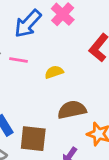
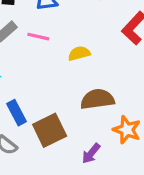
brown square: (33, 139) -> (50, 130), turned -36

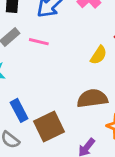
yellow semicircle: (79, 53) -> (99, 55), moved, turned 138

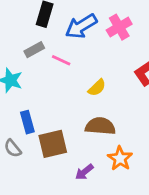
yellow semicircle: (99, 55) -> (97, 88), moved

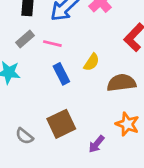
blue rectangle: (27, 122) -> (61, 74), moved
brown semicircle: (100, 126) -> (121, 83), moved

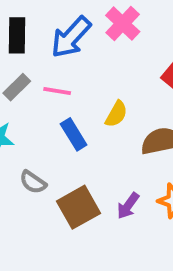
gray semicircle: (24, 136) -> (33, 182), moved
purple arrow: (96, 144) -> (128, 206), moved

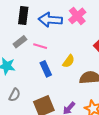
blue arrow: (71, 37) -> (50, 20), turned 45
gray semicircle: (33, 182) -> (15, 95), moved, turned -104

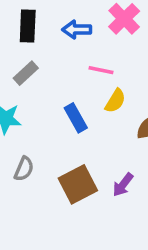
blue arrow: (50, 20) -> (77, 30), size x0.7
pink line: (40, 46) -> (101, 70), moved

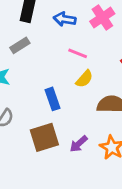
blue rectangle: (76, 118) -> (52, 99), moved

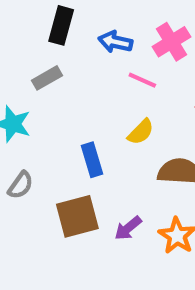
pink line: (78, 53) -> (142, 80), moved

